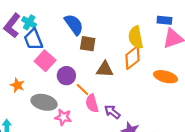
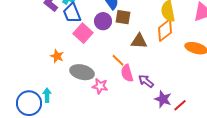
purple circle: (66, 76) -> (103, 21), moved

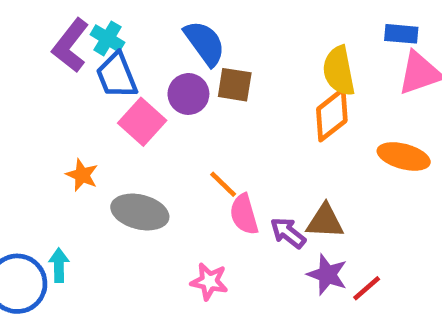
brown triangle: (139, 41) -> (325, 221), moved
pink star: (100, 86) -> (209, 281), moved

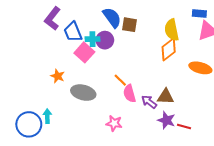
cyan cross: (107, 38) -> (93, 39), moved, turned -32
brown square: (235, 85) -> (130, 25), moved
red line: (367, 288) -> (184, 126), turned 56

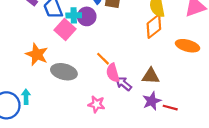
orange star: (58, 76) -> (37, 54), size x1.5
purple arrow: (149, 102) -> (124, 84), moved
purple star: (166, 120) -> (152, 101), turned 30

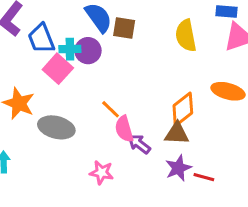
orange diamond: (154, 26) -> (183, 109), moved

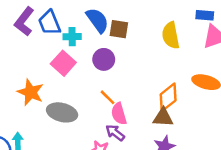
blue trapezoid: (41, 39) -> (49, 23), moved
cyan cross: (70, 49) -> (72, 37), moved
purple circle: (88, 51) -> (104, 59), moved
purple arrow: (139, 144) -> (115, 133), moved

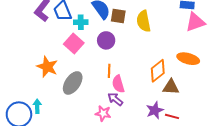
yellow semicircle: (171, 35) -> (144, 21), moved
orange line: (108, 97) -> (109, 71), turned 48
gray ellipse: (62, 112) -> (73, 83), turned -70
brown triangle: (163, 117) -> (171, 87), moved

